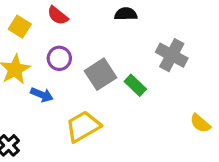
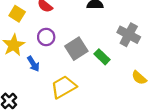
blue arrow: (42, 95) -> (33, 64), turned 35
yellow semicircle: (200, 123) -> (139, 78), moved

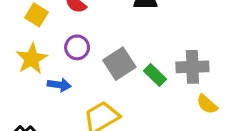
gray cross: (129, 35) -> (192, 67), moved, turned -30
blue arrow: (33, 64) -> (59, 85), turned -49

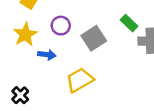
green rectangle: (155, 75) -> (129, 23), moved

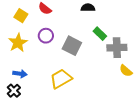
gray square: (94, 38) -> (72, 46), turned -30
blue arrow: (47, 55) -> (20, 74), moved

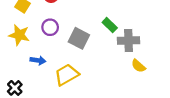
yellow star: (18, 43) -> (19, 35), turned -30
blue arrow: (20, 74) -> (38, 60), moved

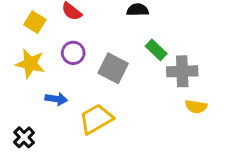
yellow semicircle: (138, 66) -> (196, 107), turned -32

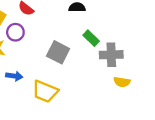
purple circle: (73, 53) -> (15, 32), moved
yellow trapezoid: (96, 119) -> (45, 91), turned -128

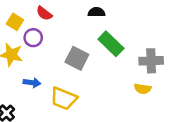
green rectangle: (91, 38) -> (111, 44), size x1.5
gray cross: (111, 55) -> (151, 61), moved

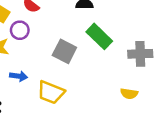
yellow semicircle: (143, 89) -> (129, 94), moved

